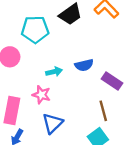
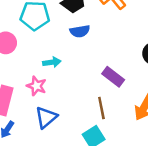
blue semicircle: (84, 65) -> (80, 31), moved

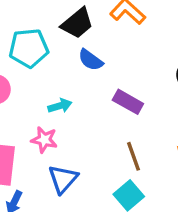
blue semicircle: (80, 31) -> (91, 60), turned 54
purple rectangle: (113, 77) -> (128, 102), moved

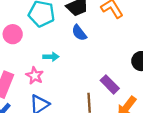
purple rectangle: (128, 102) -> (110, 84), moved

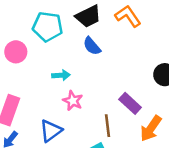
pink star: (35, 76) -> (73, 101), moved

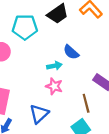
blue semicircle: (92, 46) -> (71, 52), moved
cyan arrow: (61, 75) -> (54, 66), moved

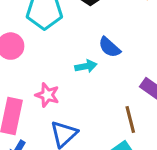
pink star: (54, 86) -> (47, 95), moved

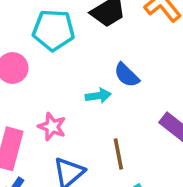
brown line: (130, 119) -> (118, 154), moved

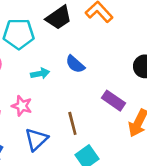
cyan arrow: (98, 96) -> (40, 74), moved

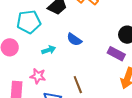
purple rectangle: (113, 101) -> (116, 54), moved

